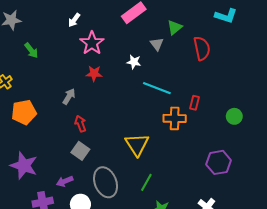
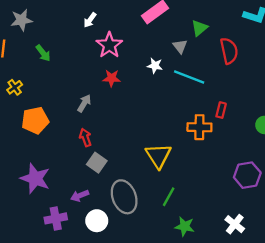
cyan line: (157, 88) -> (189, 77), moved
red arrow: (80, 124) -> (85, 137), moved

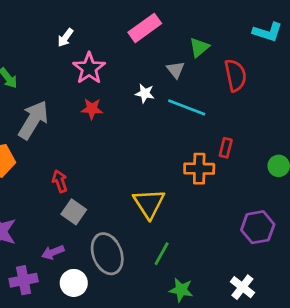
gray arrow: (84, 103) -> (33, 120), moved, size x1.8

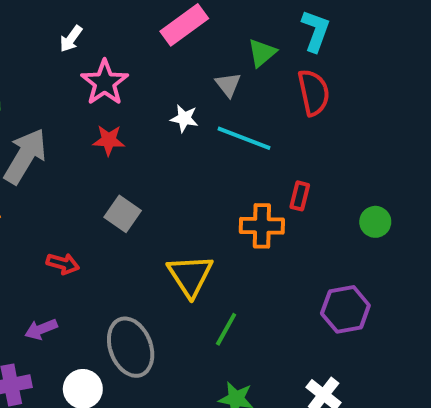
cyan L-shape: (267, 32) -> (316, 31), moved, turned -88
red arrow: (60, 181) -> (63, 264), moved, turned 125
gray square: (74, 212) -> (123, 214), moved
purple arrow: (53, 252) -> (41, 329), moved
green line: (162, 254) -> (226, 329), moved

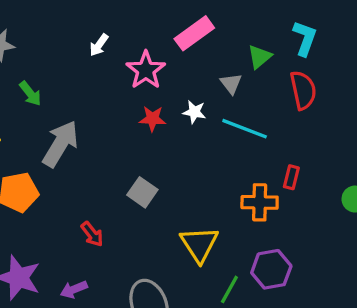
pink star: (105, 83) -> (146, 70), moved
red star: (109, 140) -> (152, 119), moved
red arrow: (63, 264) -> (92, 234), turned 36
purple hexagon: (345, 309) -> (271, 269), moved

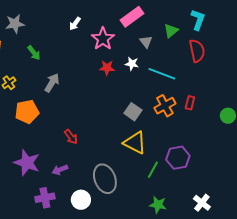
gray triangle: (231, 84) -> (146, 42), moved
gray arrow: (60, 144) -> (52, 83), size x0.7
gray square: (142, 192) -> (133, 112), moved
orange cross: (260, 202) -> (165, 106), moved, turned -30
yellow triangle: (199, 244) -> (135, 143), turned -30

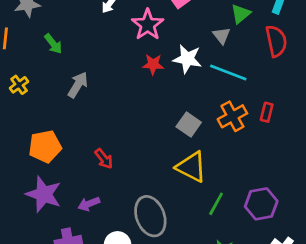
gray triangle: (146, 42) -> (222, 36), moved
white star: (132, 64) -> (187, 59), size x1.5
orange pentagon: (27, 112) -> (45, 146), moved
purple hexagon: (178, 158) -> (261, 204), moved

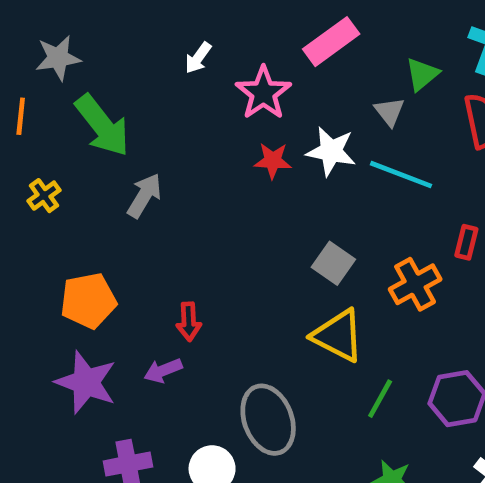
green arrow: (53, 44) -> (102, 126), size x1.8
orange cross: (232, 116) -> (415, 284), moved
red arrow: (104, 159) -> (189, 322), turned 35
purple arrow: (89, 204) -> (163, 371), moved

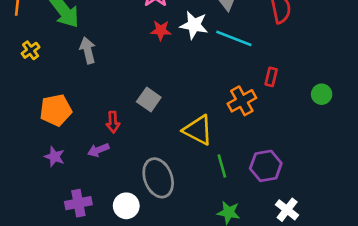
gray arrow: (144, 196) -> (88, 50), turned -45
gray square: (333, 263) -> (149, 99), moved
purple star: (86, 382) -> (54, 157), size x0.6
green line: (380, 399) -> (222, 166), turned -45

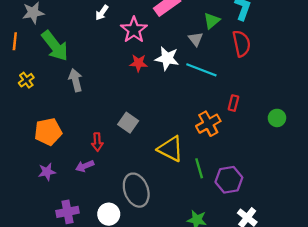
purple star: (54, 157) -> (47, 172), turned -30
green line: (222, 166) -> (199, 168), moved

